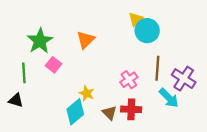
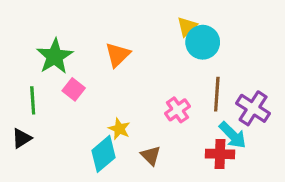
black triangle: (16, 100) -> (22, 138), turned -49
red cross: (131, 109) -> (220, 154), moved

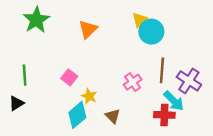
orange triangle: (118, 55) -> (88, 29), moved
green star: (55, 56) -> (36, 20), moved
pink square: (74, 89) -> (69, 77), moved

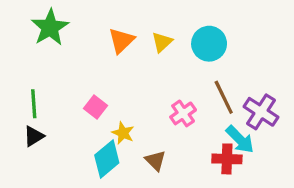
yellow triangle: (140, 20) -> (162, 42), moved
brown line: (162, 70) -> (224, 97), turned -30
black triangle: (16, 103) -> (34, 136), moved

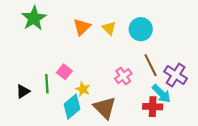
yellow triangle: (162, 42) -> (109, 28), turned -32
green line: (34, 104) -> (47, 84), moved
brown triangle: (155, 161) -> (105, 108), size x1.6

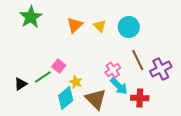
purple cross: (176, 75) -> (161, 69), turned 30
green line: (47, 84) -> (43, 77), turned 60
cyan arrow: (161, 94) -> (119, 86), moved

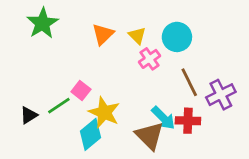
pink cross: (113, 70) -> (150, 59), moved
yellow star: (76, 82) -> (104, 112), size x1.6
red cross: (140, 98) -> (188, 121), moved
brown triangle: (96, 99) -> (150, 136), moved

